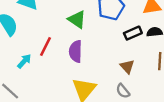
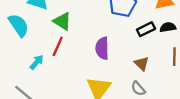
green triangle: (77, 19) -> (62, 21), moved
purple semicircle: (76, 51) -> (102, 48), moved

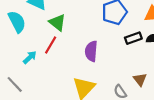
brown triangle: (142, 64) -> (140, 79), moved

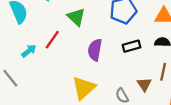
green triangle: (57, 22) -> (76, 17), moved
black rectangle: (133, 38) -> (132, 46), moved

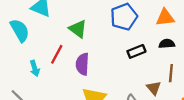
purple semicircle: (95, 50) -> (82, 64), moved
cyan arrow: (29, 51) -> (35, 68), turned 119

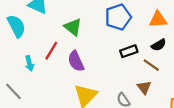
black semicircle: (167, 44) -> (159, 45), turned 152
purple semicircle: (82, 64) -> (76, 61), turned -30
brown line: (171, 73) -> (151, 65), moved, turned -63

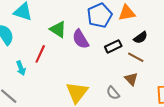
orange triangle: (158, 19) -> (127, 13), moved
purple semicircle: (76, 61) -> (80, 39), moved

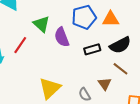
black semicircle: (141, 38) -> (120, 45), size x1.5
brown line: (136, 57) -> (120, 69), moved

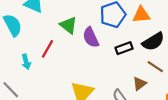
brown triangle: (105, 84) -> (140, 84), turned 32

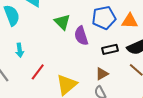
red line: (47, 49) -> (38, 72), moved
brown triangle: (140, 84) -> (102, 74), moved

